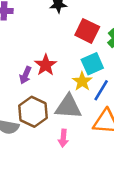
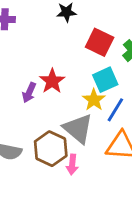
gray triangle: (68, 107) -> (78, 129), turned 36
brown hexagon: (33, 112) -> (51, 149), moved

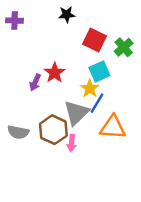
blue line: (115, 110) -> (97, 103), moved
gray triangle: (78, 129) -> (76, 113), turned 36

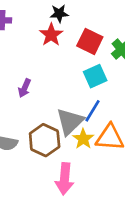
red star: (55, 73) -> (51, 35), moved
yellow star: (90, 89) -> (83, 139), moved
pink arrow: (72, 143) -> (65, 179), moved, size x1.6

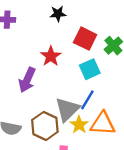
red star: (51, 35) -> (51, 56), moved
purple arrow: (25, 88) -> (27, 80), size x1.5

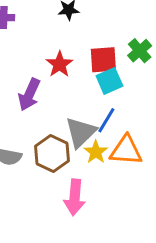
red square: (85, 39) -> (103, 60), moved, turned -30

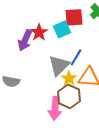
red star: (60, 64) -> (39, 32), moved
cyan square: (109, 81) -> (62, 29), moved
brown hexagon: (52, 153) -> (69, 96), moved

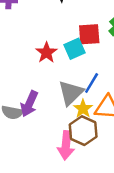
purple arrow: (25, 40) -> (29, 104), moved

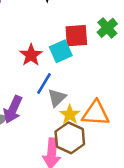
blue line: (92, 83) -> (44, 84), moved
gray triangle: (71, 93) -> (57, 98), size x0.7

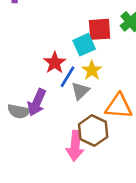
red star: (31, 55) -> (55, 63), moved
yellow star: (70, 115) -> (92, 70), moved

